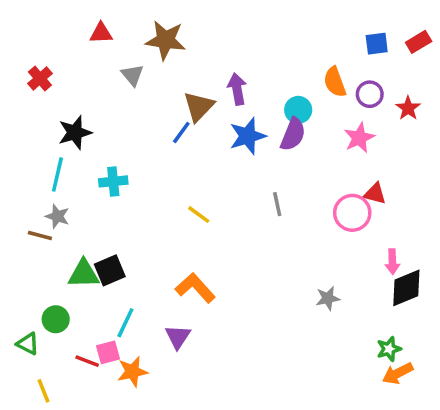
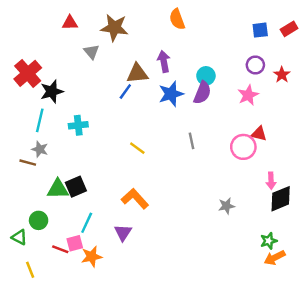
red cross: (40, 78) -> (28, 73), moved, size x1.6
orange semicircle: (335, 82) -> (177, 19), moved
brown triangle: (199, 106) -> (137, 73), turned 40

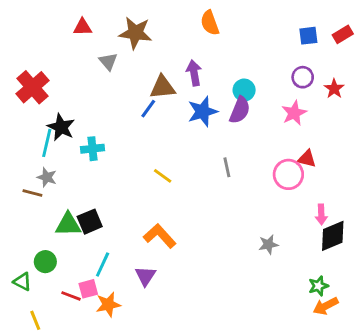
black star: (52, 92) -> (61, 127), moved, turned -30

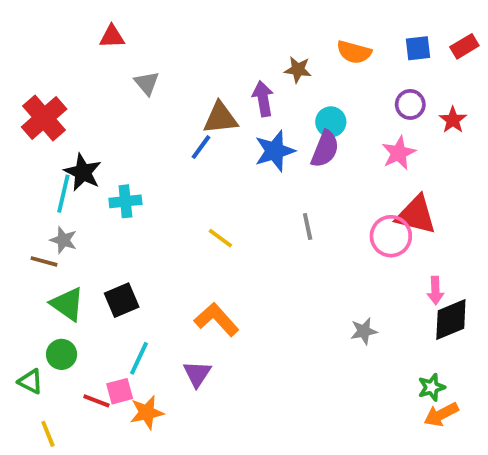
orange semicircle: (210, 23) -> (354, 52), moved, turned -55
brown star: (135, 33) -> (298, 70), moved, size x0.6
red triangle: (307, 159) -> (416, 215), size x1.6
green triangle: (68, 224) -> (67, 304), moved, turned 36

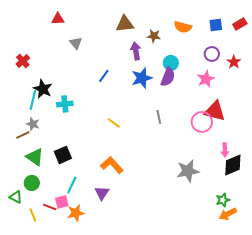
red cross: (44, 118) -> (23, 61), size x0.6
brown triangle: (220, 118) -> (125, 24), moved
brown line: (44, 261) -> (23, 135), turned -40
gray star: (364, 331) -> (188, 171), size x1.6
yellow line: (48, 434) -> (33, 215), moved

